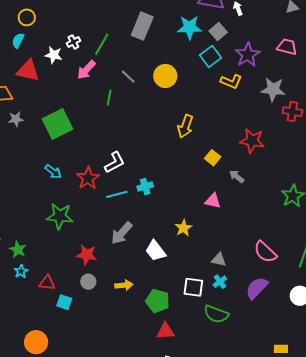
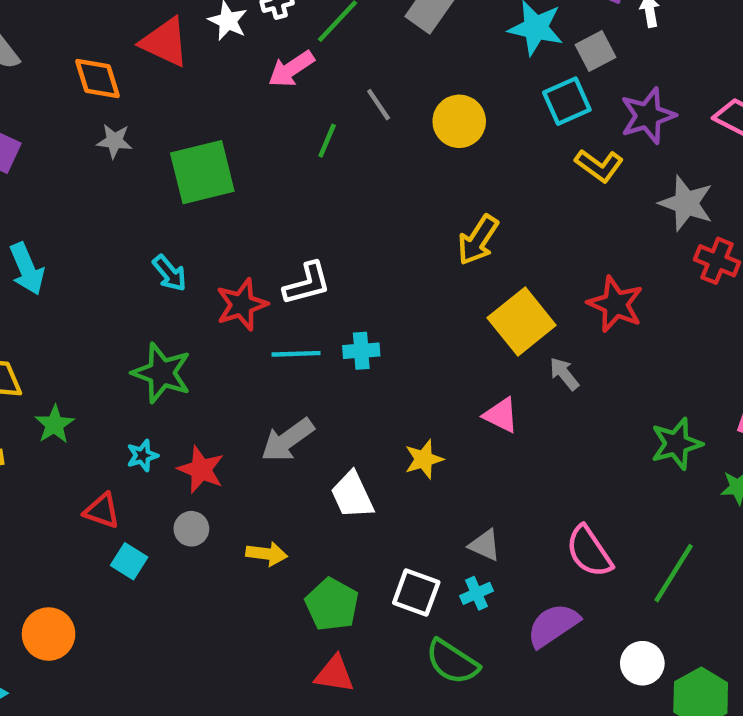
yellow square: (213, 158) -> (522, 321), size x1.8
cyan star: (21, 271) -> (142, 456), moved

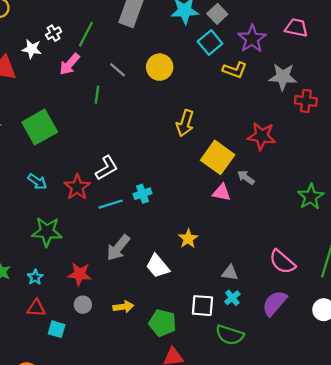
pink triangle: (501, 415) -> (222, 192), moved
cyan star: (142, 456) -> (35, 277), moved

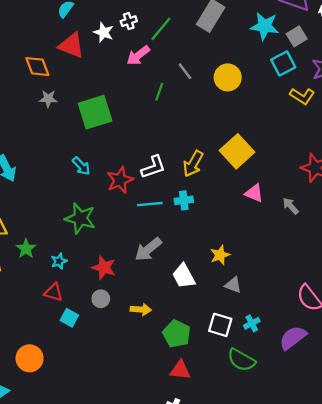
yellow arrow: (185, 123) -> (193, 164), moved
yellow square: (218, 157) -> (237, 151), moved
pink triangle: (222, 192) -> (254, 193), moved
gray triangle: (230, 273) -> (233, 285), moved

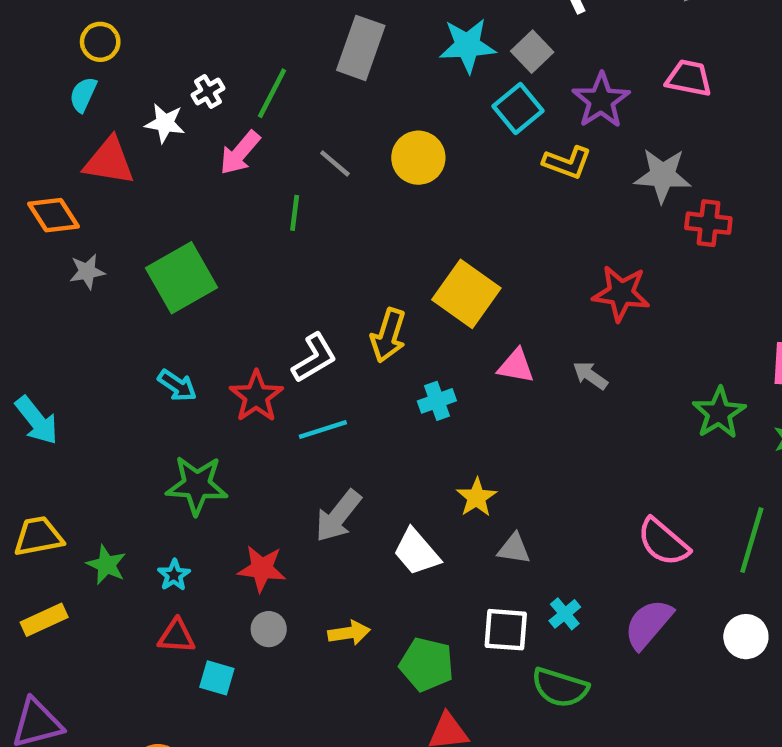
cyan cross: (184, 200) -> (437, 401), moved

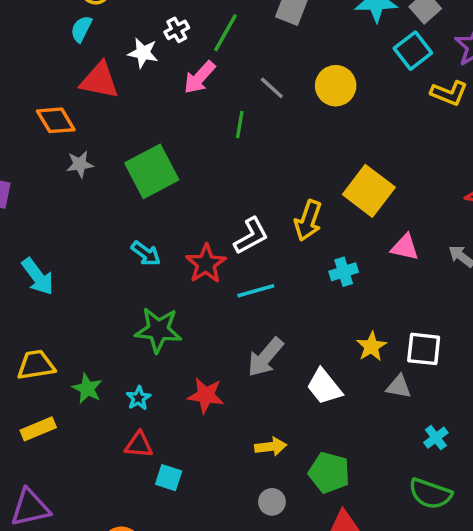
gray circle: (269, 629) -> (272, 502), moved
white square: (506, 630) -> (424, 349), moved

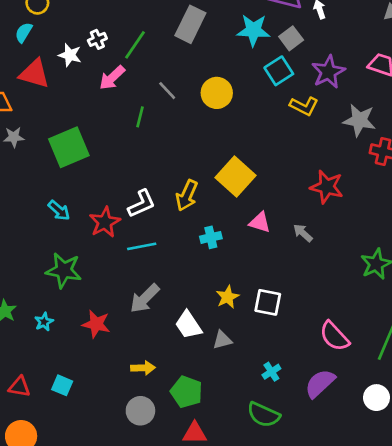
gray triangle: (399, 387) -> (222, 340), moved, turned -30
red triangle: (139, 445) -> (19, 387), moved
gray circle: (272, 502) -> (140, 411), size x1.4

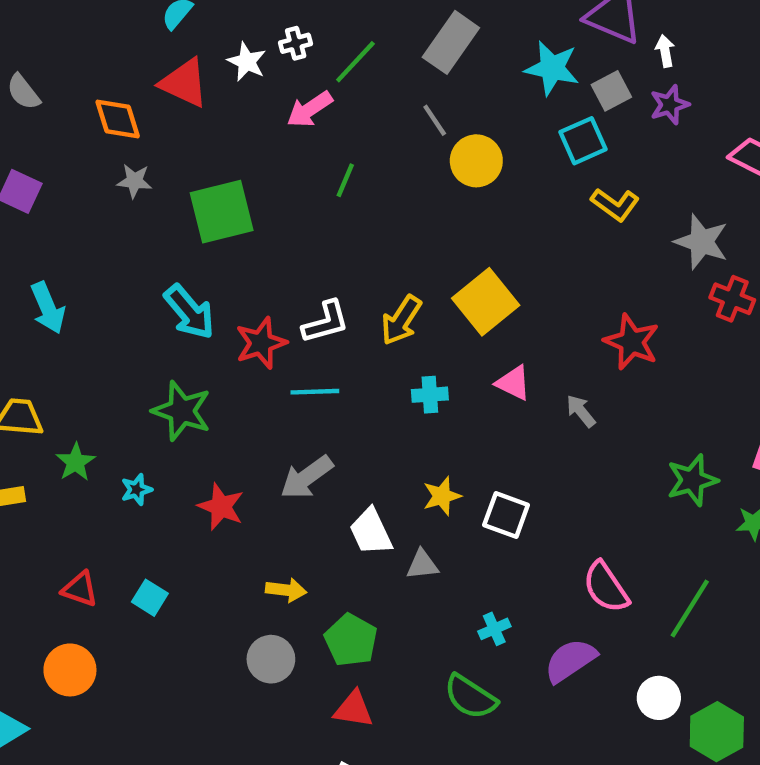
purple star: (328, 72) -> (670, 105), moved, size x0.7
gray line: (167, 91) -> (435, 120), moved
cyan arrow: (59, 210) -> (189, 312), size x1.5

